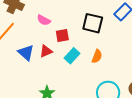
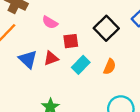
black square: (93, 23) -> (106, 28), turned 30

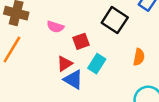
blue triangle: (28, 59) -> (73, 80), moved
orange semicircle: (110, 67) -> (139, 57), moved

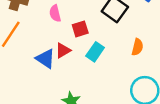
pink semicircle: (55, 27) -> (55, 13), turned 56
blue triangle: (73, 80) -> (45, 59), moved

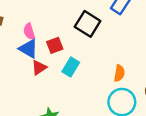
orange semicircle: (137, 47) -> (119, 73), moved
blue triangle: (45, 59) -> (29, 49), moved

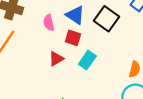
red square: (55, 45) -> (73, 38), turned 35
blue triangle: (29, 49) -> (75, 15), moved

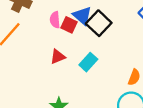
black square: (107, 19) -> (99, 23), moved
red square: (73, 38) -> (69, 25), moved

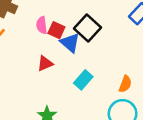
blue triangle: (82, 16) -> (70, 43), moved
cyan rectangle: (88, 62) -> (83, 80), moved

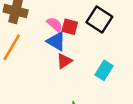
pink semicircle: (42, 25) -> (55, 24), turned 147
blue triangle: (70, 43) -> (56, 41), moved

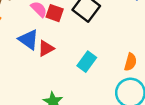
blue triangle: (56, 41) -> (29, 40), moved

